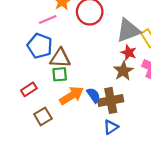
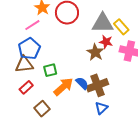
gray triangle: (128, 31) -> (103, 23), turned 30
blue pentagon: (40, 46) -> (29, 49), turned 30
brown triangle: (60, 58) -> (24, 64), moved
brown star: (123, 71) -> (95, 52), moved

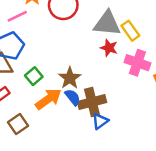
brown star: (95, 52) -> (70, 78), moved
green square: (50, 70) -> (34, 76), turned -32
blue triangle: (101, 108) -> (100, 121), moved

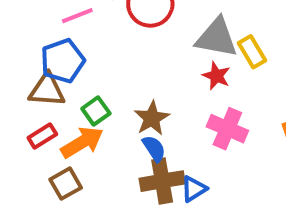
pink cross: (137, 63) -> (227, 129), moved
orange arrow: (48, 99) -> (82, 142), moved
brown cross: (92, 102) -> (162, 181), moved

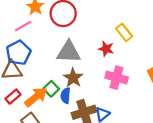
gray triangle: (217, 38) -> (69, 52), moved
green square: (96, 111) -> (51, 89), moved
blue semicircle: (154, 148) -> (65, 96), moved, turned -133

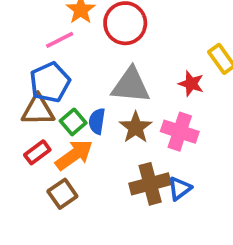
pink cross: (117, 78) -> (180, 132), moved
green square: (51, 89) -> (73, 122), moved
blue semicircle: (65, 96) -> (97, 121), moved

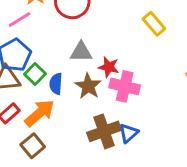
red star: (191, 84) -> (109, 67), moved
gray triangle: (131, 85) -> (81, 52), size x0.7
green square: (73, 122) -> (35, 74), moved

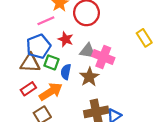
red star: (109, 67) -> (66, 39), moved
green square: (35, 74) -> (52, 62), turned -32
pink cross: (125, 86) -> (103, 57), moved

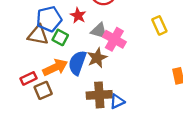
blue semicircle: (66, 72) -> (77, 63), moved, size x1.5
red rectangle: (28, 89) -> (29, 78), moved

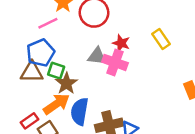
red star: (78, 16) -> (121, 43), moved
brown star: (97, 58) -> (66, 83), moved
blue semicircle: (77, 63) -> (79, 111), moved

